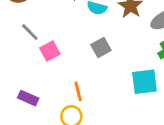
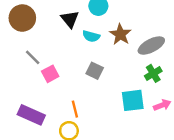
gray square: (101, 47) -> (95, 71), turned -35
purple rectangle: (28, 98) -> (31, 115), size x1.5

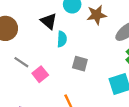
brown star: (120, 34) -> (97, 15), moved, turned -30
cyan semicircle: (91, 36) -> (62, 39), moved, turned -91

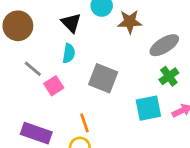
cyan semicircle: (62, 39) -> (69, 53), moved
gray square: (80, 64) -> (103, 78), size x1.5

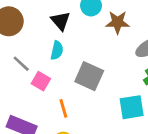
pink square: (54, 86) -> (41, 81), turned -30
orange line: (84, 123) -> (63, 108), moved

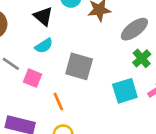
cyan semicircle: (57, 50) -> (44, 46), turned 54

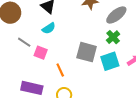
green cross: (142, 58) -> (113, 37), moved
gray square: (79, 66) -> (87, 52), moved

